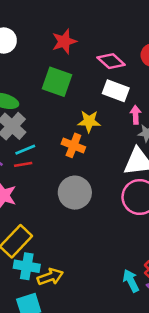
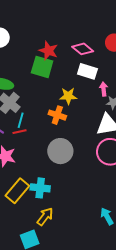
red star: (64, 41) -> (48, 51), moved, turned -30
cyan line: (25, 150) -> (21, 120), turned -49
cyan cross: (27, 266) -> (40, 188), moved
yellow arrow: (50, 277) -> (45, 217), turned -30

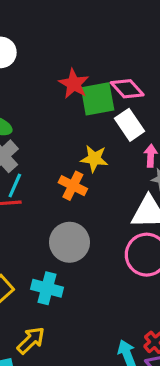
green square: (42, 67) -> (98, 99), moved, turned -35
white rectangle: (87, 71) -> (130, 125), turned 30
cyan cross: (40, 188) -> (47, 288), moved

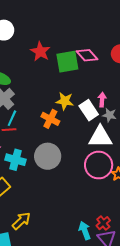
red star: (74, 84) -> (40, 52), moved
white rectangle: (130, 125) -> (89, 110), moved
cyan cross: (47, 288) -> (16, 160), moved

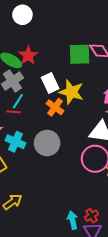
red star: (40, 52) -> (28, 55), moved
yellow star: (65, 101) -> (71, 92), size x1.4
white rectangle: (89, 110) -> (50, 83), moved

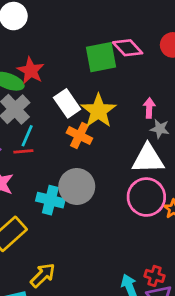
yellow star: (71, 92) -> (98, 111), turned 30
cyan cross: (16, 142) -> (50, 200), moved
red cross: (92, 216) -> (155, 276), turned -32

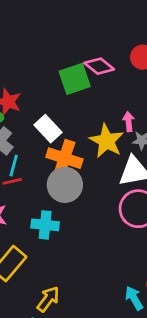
yellow star: (98, 111) -> (107, 141), moved
orange cross: (79, 136) -> (64, 158), size x1.4
gray circle: (77, 186) -> (65, 185), moved

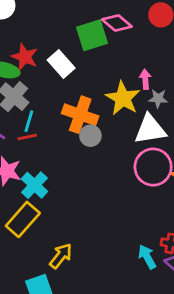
white rectangle: (48, 129) -> (61, 64), moved
gray circle: (65, 185) -> (90, 136), moved, size x0.6
cyan cross: (45, 225) -> (34, 185), moved, turned 36

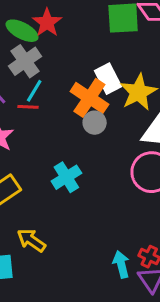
white rectangle: (61, 64) -> (108, 79), moved
cyan cross: (34, 185) -> (66, 177), moved
yellow arrow: (61, 256) -> (31, 240), turned -108

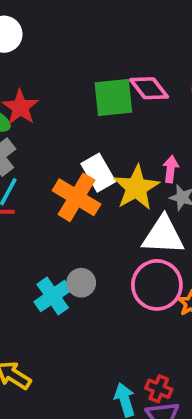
gray circle: (95, 123) -> (81, 283), moved

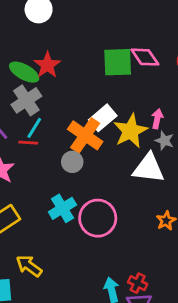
white rectangle: (98, 173) -> (103, 118), turned 76
gray circle: (81, 283) -> (72, 162), moved
pink circle: (157, 285) -> (98, 218), moved

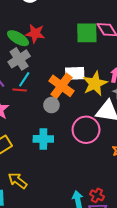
red star: (47, 65) -> (35, 33), turned -30
white rectangle: (103, 118) -> (75, 73), turned 36
cyan cross: (62, 208) -> (43, 139), turned 30
pink circle: (98, 218) -> (86, 130), moved

